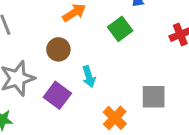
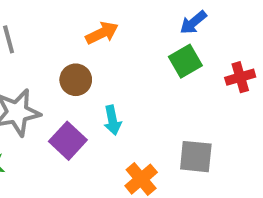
green square: (120, 29) -> (185, 61), moved

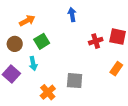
blue arrow: (193, 22) -> (72, 15), turned 120
green square: (185, 61) -> (42, 41), moved

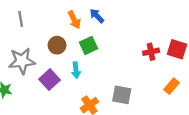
blue arrow: (72, 15) -> (97, 16), moved, turned -40
orange arrow: (27, 21) -> (74, 20), turned 84

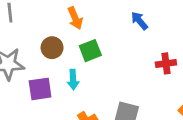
blue arrow: (97, 16) -> (139, 21), moved
purple square: (49, 80) -> (40, 89), turned 30

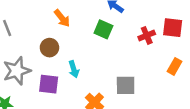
green square: (90, 51) -> (103, 29), moved, turned -30
purple square: (40, 89) -> (49, 84), turned 30

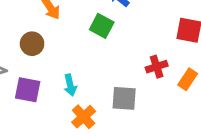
red cross: (147, 35) -> (157, 67), moved
cyan arrow: (74, 69) -> (70, 85), moved

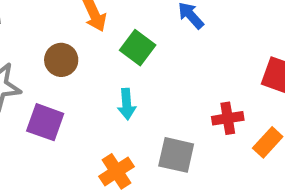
green square: (102, 26) -> (138, 48), moved
cyan arrow: (70, 85) -> (127, 104), moved

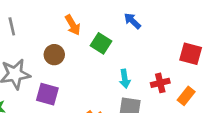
cyan arrow: (127, 104) -> (125, 79), moved

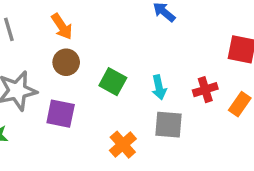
orange arrow: (73, 25) -> (62, 26), moved
green square: (101, 43) -> (113, 82), moved

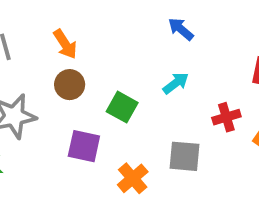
cyan arrow: (159, 87) -> (176, 83), moved, turned -115
purple square: (61, 114) -> (84, 146), moved

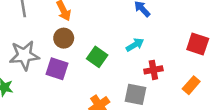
red cross: (226, 117) -> (153, 70), moved
purple square: (84, 146) -> (57, 69), moved

